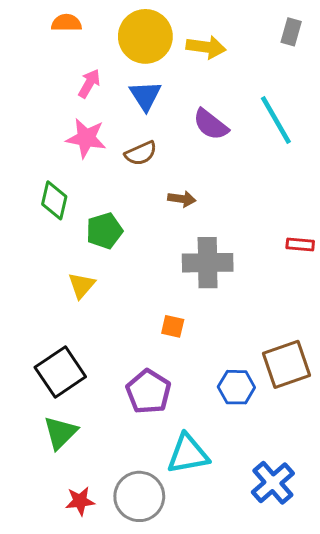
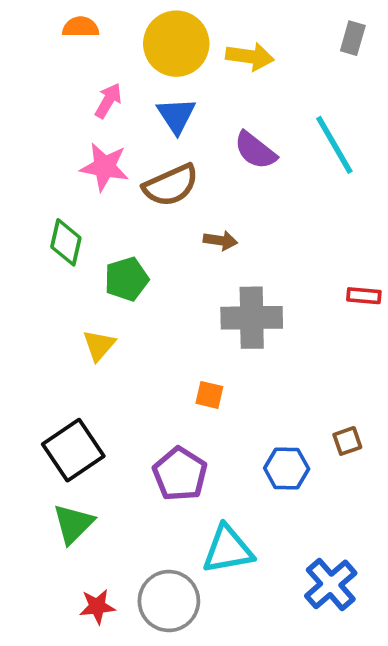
brown semicircle: (141, 153) -> (171, 185), size x1.4
brown square: (287, 364) -> (347, 441), size x0.5

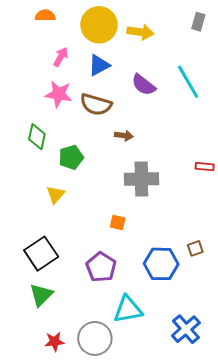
blue triangle: (176, 115) -> (99, 65), turned 35
brown semicircle: (171, 185) -> (96, 104), turned 40
blue hexagon: (287, 469) -> (161, 264), size x1.4

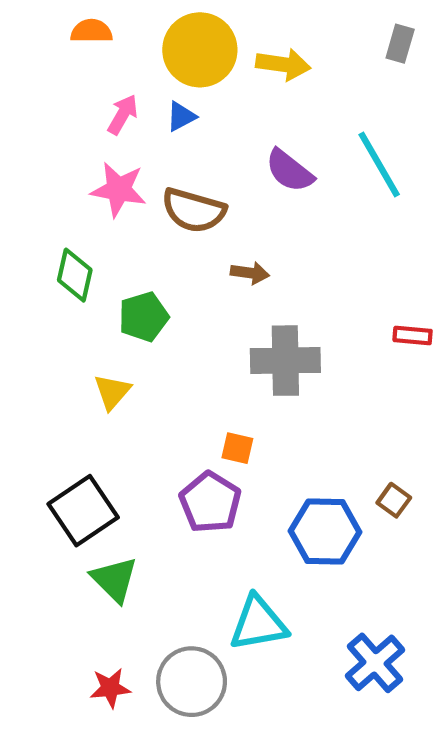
blue triangle: (99, 65) -> (181, 117), moved, size x0.7
brown square: (195, 248) -> (394, 500), turned -35
purple pentagon: (101, 267) -> (210, 502), moved
green triangle: (41, 295) -> (114, 579), moved, turned -30

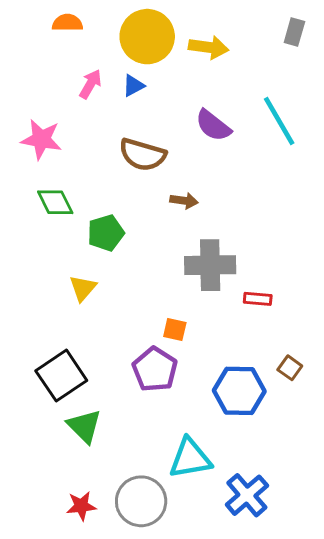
pink star: (119, 190) -> (41, 139), moved
green diamond: (75, 275) -> (55, 202), turned -39
red rectangle: (413, 335) -> (258, 299), moved
blue cross: (375, 663) -> (247, 495), moved

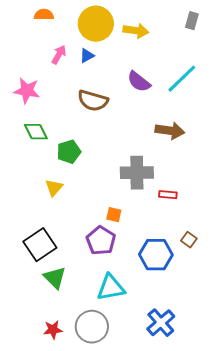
cyan line: (279, 121) -> (182, 79), turned 76
brown arrow: (184, 201) -> (170, 131), moved, size x1.6
cyan triangle: (190, 458) -> (111, 288), moved

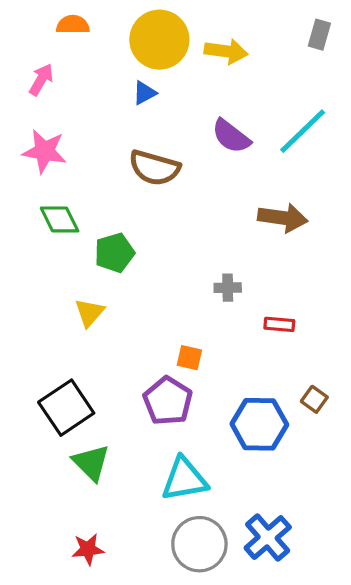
pink arrow: (59, 55) -> (41, 80), moved
gray cross: (137, 173) -> (228, 288), size x0.5
gray circle: (92, 327) -> (199, 544), moved

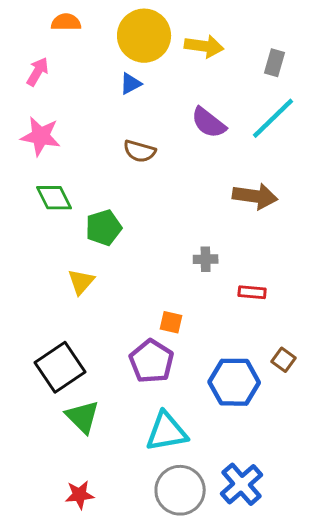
gray rectangle: (319, 35) -> (275, 63), moved
brown semicircle: (154, 168) -> (140, 151), size x0.7

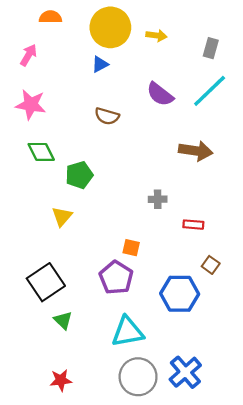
yellow arrow: (204, 46) -> (156, 35), size x0.7
brown square: (284, 360) -> (211, 265), moved
green triangle: (83, 417) -> (63, 320), size x0.7

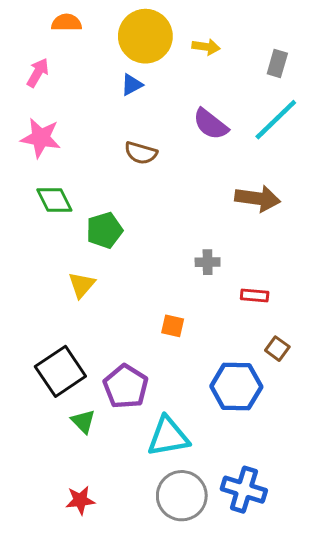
purple pentagon: (116, 278) -> (126, 387), moved
blue cross: (185, 372) -> (244, 490), turned -32

